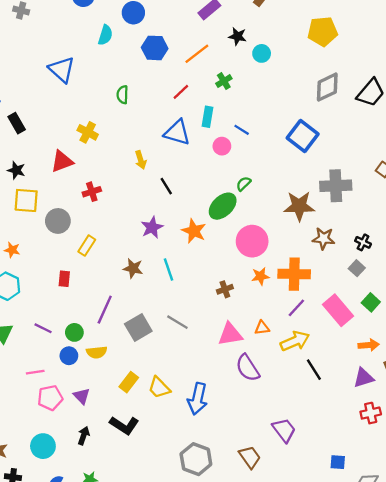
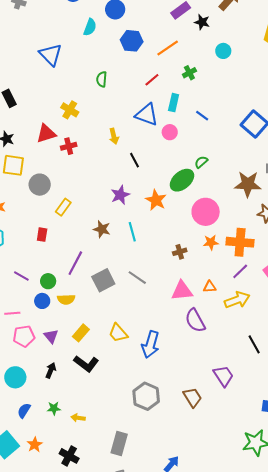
black star: (237, 36) -> (202, 22), moved
pink circle: (222, 146) -> (170, 132), moved
red cross: (92, 192) -> (69, 146), moved
black line: (314, 370) -> (254, 344), moved
yellow rectangle: (129, 382) -> (81, 333), moved

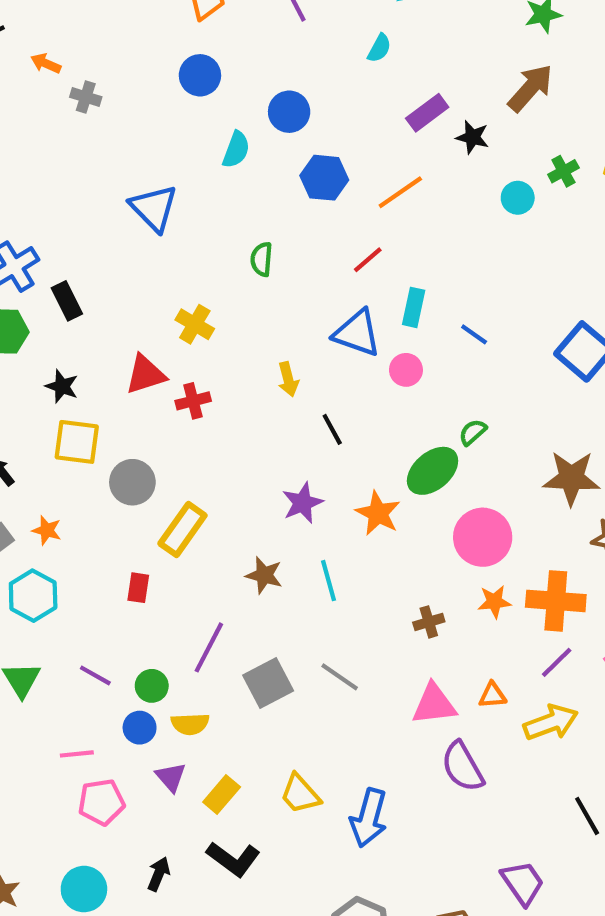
green cross: (189, 73) -> (563, 171), moved
yellow rectangle: (63, 207) -> (182, 529), size x1.4
purple triangle: (51, 336) -> (171, 777), moved

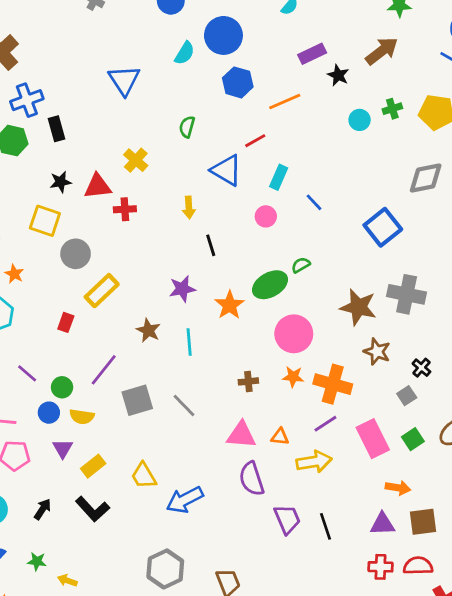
blue circle: (289, 112) -> (223, 35), size x1.4
blue triangle: (357, 333) -> (226, 170), moved
black star: (62, 386) -> (61, 182), moved, turned 30
blue arrow: (369, 818) -> (185, 500), turned 36
purple trapezoid: (523, 883) -> (287, 519), moved

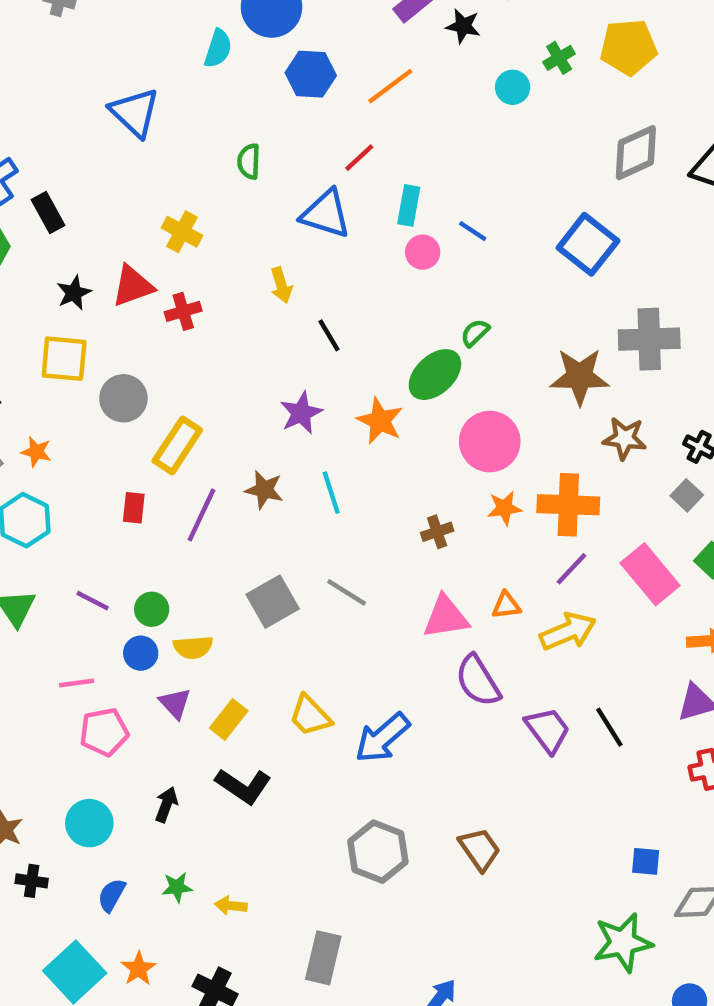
pink circle: (266, 216) -> (423, 252), moved
purple line: (104, 370) -> (201, 515), moved

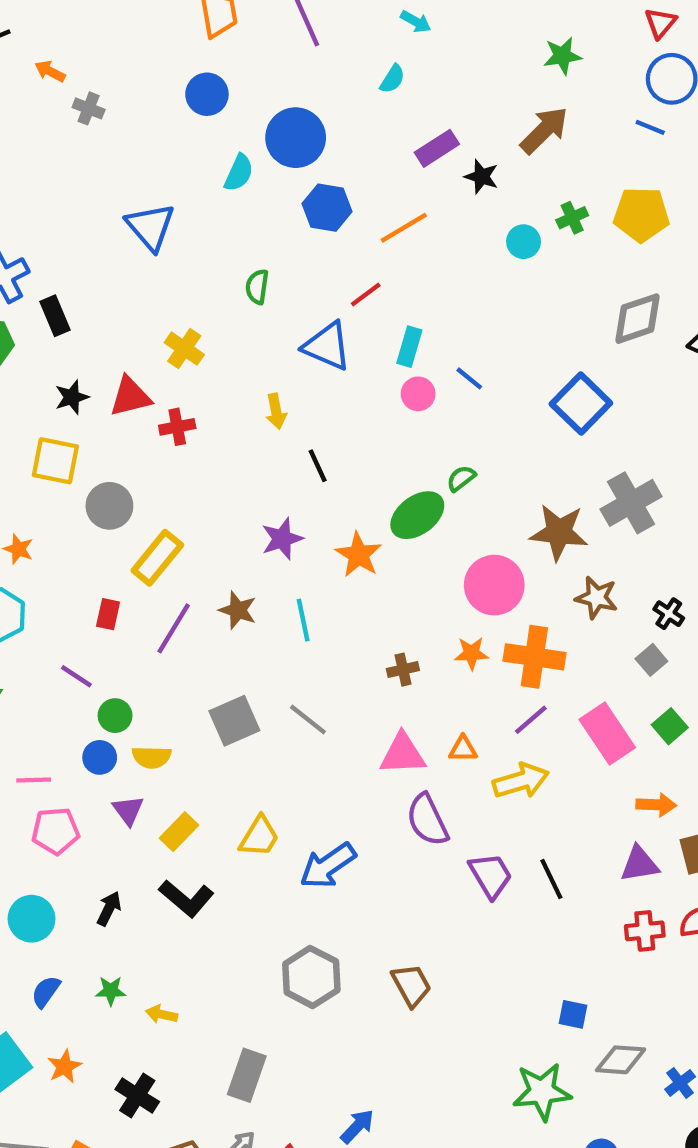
gray cross: (649, 339) -> (631, 503), turned -34
pink circle: (490, 442) -> (494, 585), moved
purple line: (93, 601) -> (76, 676), moved
yellow trapezoid: (310, 716) -> (259, 836), turned -111

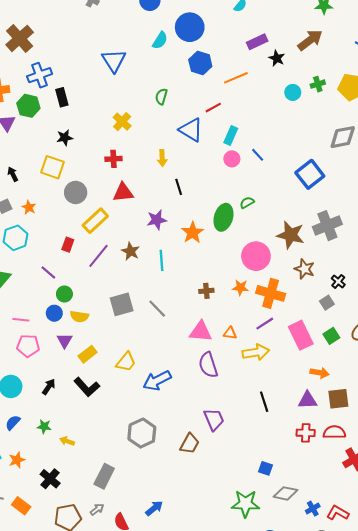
red triangle: (130, 397) -> (123, 193), moved
green ellipse: (417, 515) -> (223, 217), turned -45
purple trapezoid: (491, 875) -> (214, 419), moved
brown trapezoid: (411, 985) -> (190, 444), turned 50

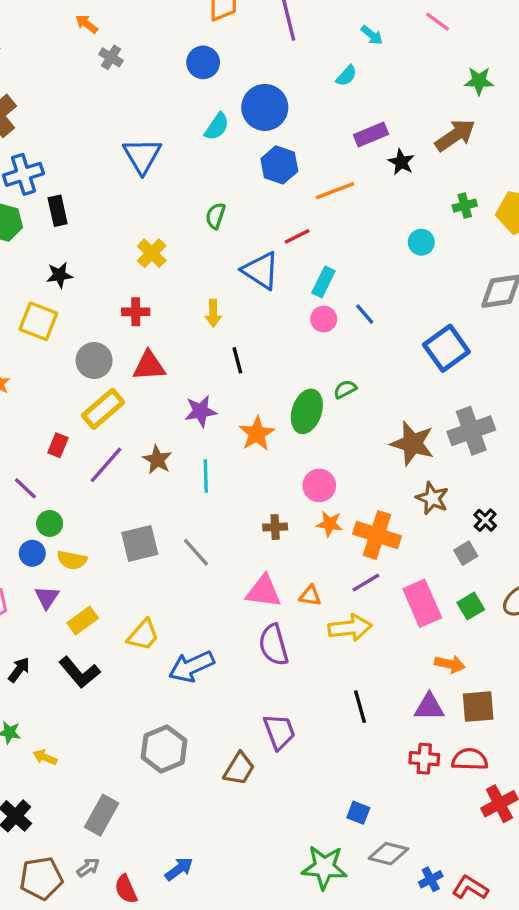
cyan circle: (293, 92) -> (421, 242), moved
gray circle: (76, 192) -> (94, 360), moved
pink circle: (256, 256) -> (319, 485), moved, size x0.7

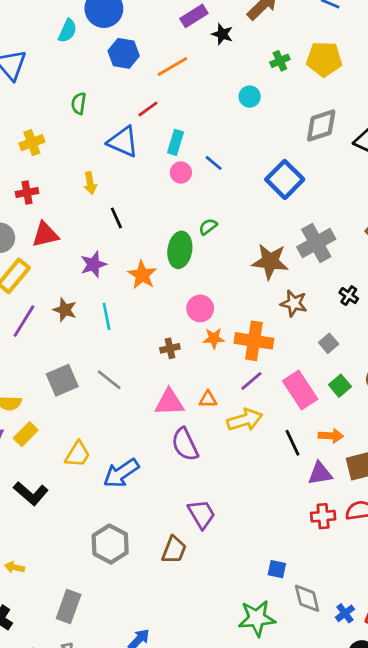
yellow cross: (152, 253) -> (32, 143), turned 35
black cross: (485, 520) -> (349, 296), moved
yellow rectangle: (83, 620) -> (26, 434), moved
black line: (360, 707) -> (293, 443), moved
gray diamond: (388, 854) -> (307, 598), turned 72

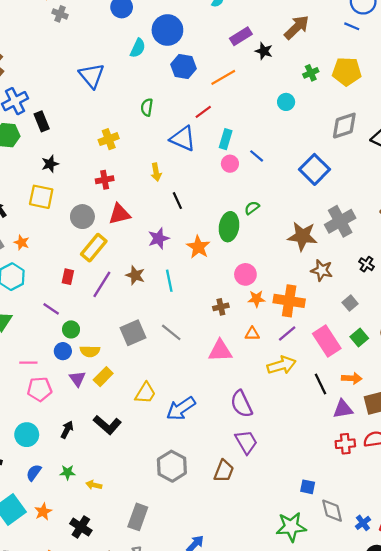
orange triangle: (208, 399) -> (252, 334), moved
purple semicircle: (185, 444) -> (241, 404), moved

